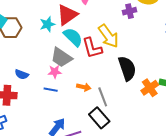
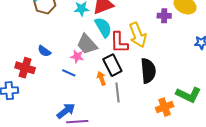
orange arrow: (84, 87) -> (101, 78), turned -136
orange cross: (150, 88) -> (165, 107), moved
black rectangle: (99, 118) -> (112, 65), moved

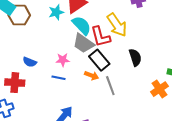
gray trapezoid: (87, 44) -> (83, 43), moved
black semicircle: (148, 71) -> (135, 57), size x0.7
orange arrow: (101, 78) -> (92, 75), turned 144

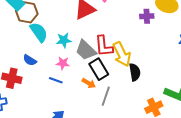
cyan star: (56, 12) -> (64, 40), moved
cyan semicircle: (82, 25) -> (39, 32), moved
yellow arrow: (117, 25) -> (122, 54), moved
gray line: (110, 86) -> (106, 96), turned 30

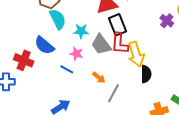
purple cross: (147, 16) -> (167, 21), turned 32
blue semicircle: (30, 60) -> (44, 45), size x1.5
black rectangle: (99, 69) -> (118, 25), moved

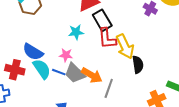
cyan semicircle: (58, 19) -> (42, 69), moved
cyan star: (81, 31) -> (76, 32), moved
gray trapezoid: (101, 45) -> (75, 73), moved
orange arrow: (99, 78) -> (92, 75), size x1.5

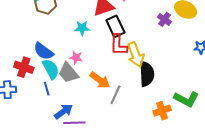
cyan star: (76, 32) -> (82, 28), moved
black semicircle: (138, 65) -> (147, 74), size x1.4
blue line: (59, 72) -> (47, 89), moved, turned 48
gray trapezoid: (75, 73) -> (68, 73), moved

